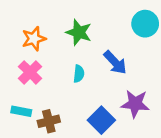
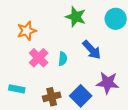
green star: (79, 32) -> (76, 17), moved
pink cross: (30, 72) -> (39, 58), moved
brown cross: (49, 121) -> (52, 97), moved

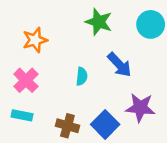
pink cross: (39, 58) -> (26, 80), moved
brown cross: (52, 97) -> (67, 126), turned 30

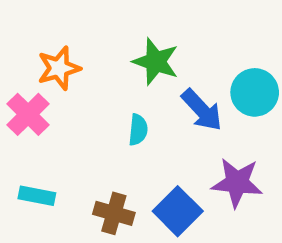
green star: (99, 22) -> (156, 62), moved
cyan circle: (151, 24) -> (255, 92), moved
pink cross: (26, 80) -> (28, 114), moved

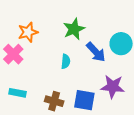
green star: (156, 62) -> (74, 29), turned 30
blue square: (178, 211) -> (84, 100), turned -35

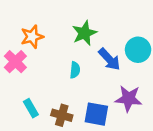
cyan rectangle: (18, 93) -> (31, 108), moved, turned 49

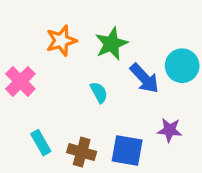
orange star: (32, 37) -> (61, 41), moved
cyan semicircle: (75, 70) -> (99, 92), turned -35
purple star: (128, 99) -> (170, 130), size x0.7

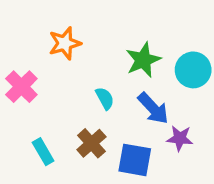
green star: (111, 44) -> (143, 60), moved
blue arrow: (144, 78) -> (153, 108), moved
brown cross: (82, 152) -> (91, 143), moved, turned 32

